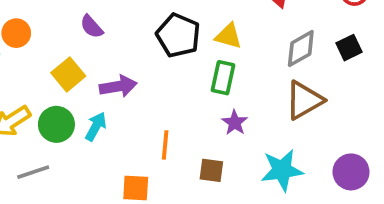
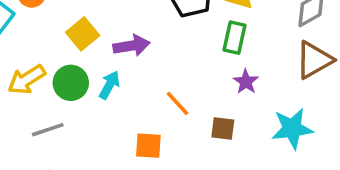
orange line: (165, 145) -> (178, 103), turned -48

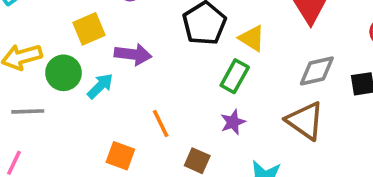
brown triangle: (314, 60) -> (305, 121), turned 48

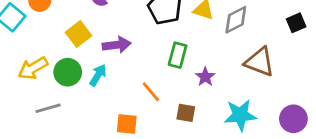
gray diamond: (317, 71) -> (236, 20), moved
green rectangle: (235, 76) -> (178, 55), moved

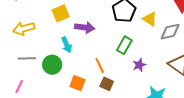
green circle: (68, 72) -> (52, 65), moved
cyan arrow: (98, 75) -> (67, 45), turned 112
brown square: (186, 113) -> (107, 84), moved

